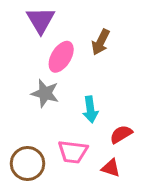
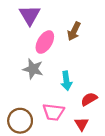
red triangle: (111, 168) -> (82, 124), turned 40

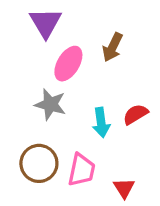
red semicircle: (89, 99) -> (136, 114), moved
pink trapezoid: (53, 112) -> (81, 170), turned -85
brown circle: (20, 121) -> (39, 163), moved

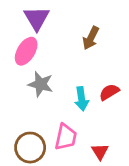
pink ellipse: (68, 64) -> (26, 51), moved
brown circle: (39, 163) -> (30, 148), moved

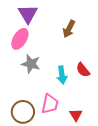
red semicircle: (109, 92) -> (83, 70), turned -98

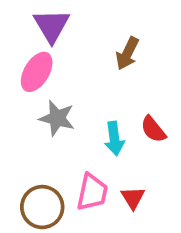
red triangle: (76, 115) -> (133, 198), moved

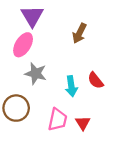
brown circle: (42, 207) -> (16, 108), moved

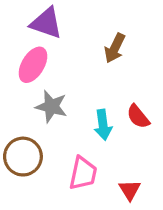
purple triangle: (32, 16) -> (46, 23), turned -40
red triangle: (83, 123) -> (130, 190), moved

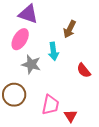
cyan arrow: (103, 125) -> (53, 51), moved
red triangle: (130, 190) -> (71, 116), moved

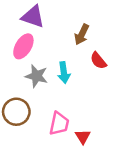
cyan arrow: (53, 51) -> (64, 73), moved
red semicircle: (84, 70) -> (98, 61), moved

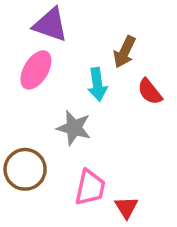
cyan arrow: (64, 73) -> (97, 84), moved
gray star: (36, 76) -> (74, 128), moved

